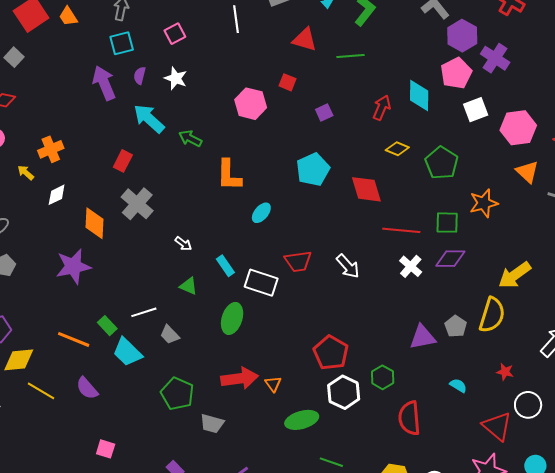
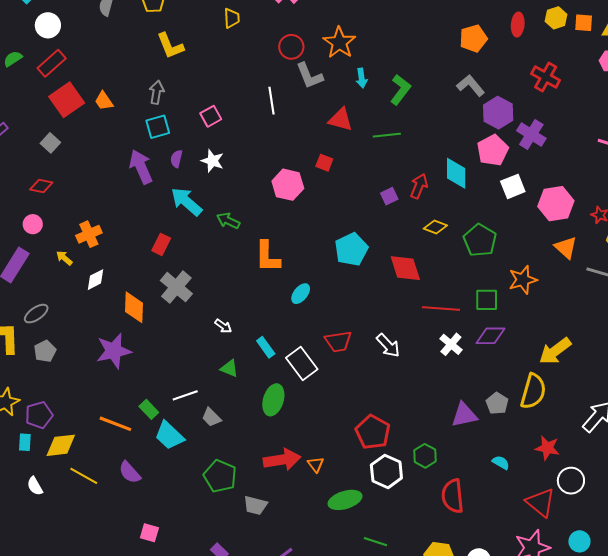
purple square: (324, 113) -> (389, 196), moved
white rectangle: (261, 283) -> (302, 363), turned 36
red star: (505, 372) -> (547, 448), size x1.4

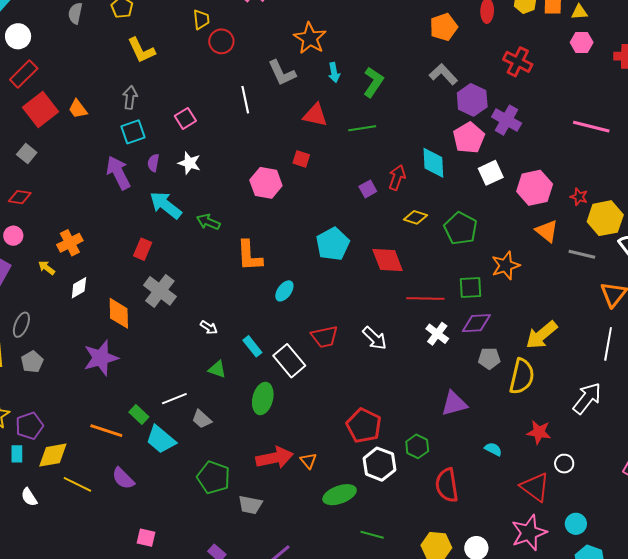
red circle: (291, 47) -> (221, 41), moved
gray ellipse: (36, 314) -> (21, 325), turned -30
gray pentagon: (497, 403) -> (489, 358), moved, turned -30
white circle: (571, 481) -> (564, 464), size x0.7

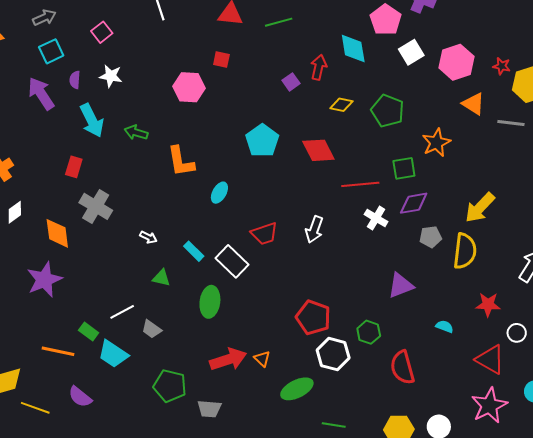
gray arrow: (130, 97) -> (44, 18), turned 65
cyan arrow: (166, 205) -> (92, 120), turned -148
white arrow: (375, 338) -> (314, 229), turned 72

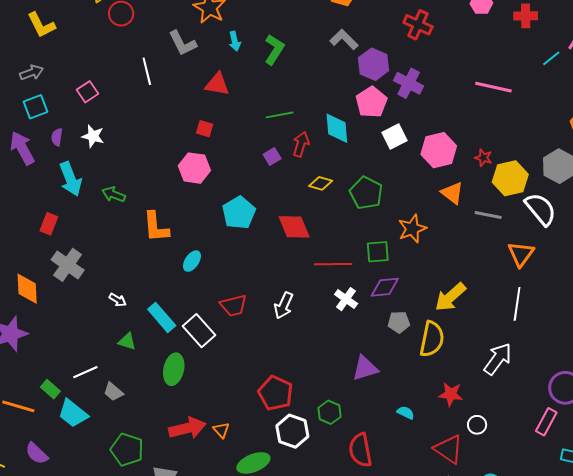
green line: (279, 22) -> (280, 115), moved
pink hexagon: (189, 87) -> (194, 168), moved
cyan rectangle: (194, 251) -> (162, 317), size x1.4

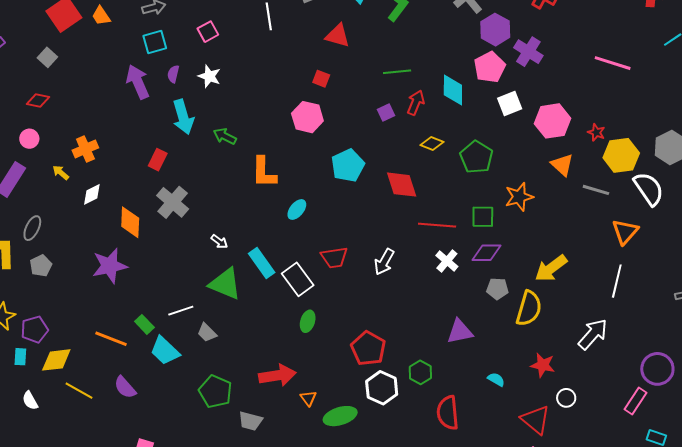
green triangle: (127, 341) -> (225, 284), size x1.8
green ellipse: (174, 369) -> (308, 321), moved, size x0.7
orange triangle: (221, 430) -> (308, 398), moved

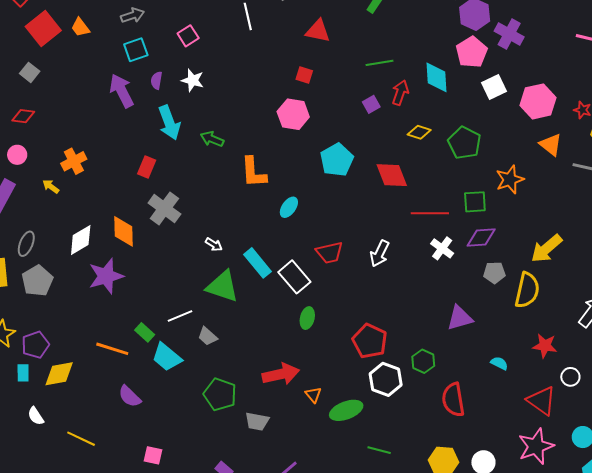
white diamond: (92, 194) -> (81, 240), moved, size x1.4
gray pentagon: (41, 266) -> (37, 281), size x1.4
yellow line: (79, 391) -> (81, 439), moved

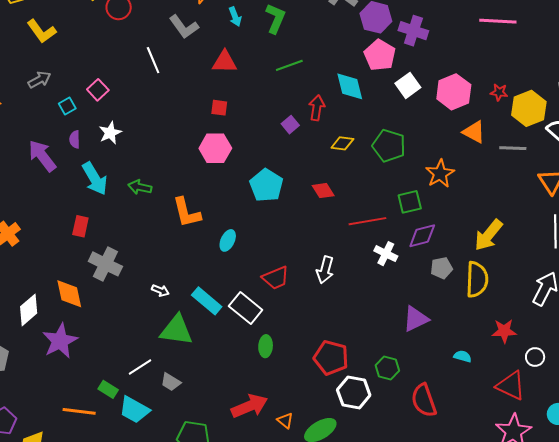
cyan square: (136, 50) -> (67, 106), moved, size x0.7
green line: (380, 63) -> (289, 65), moved
white star: (193, 80) -> (110, 133), turned -30
red diamond: (392, 175) -> (323, 191), size x0.7

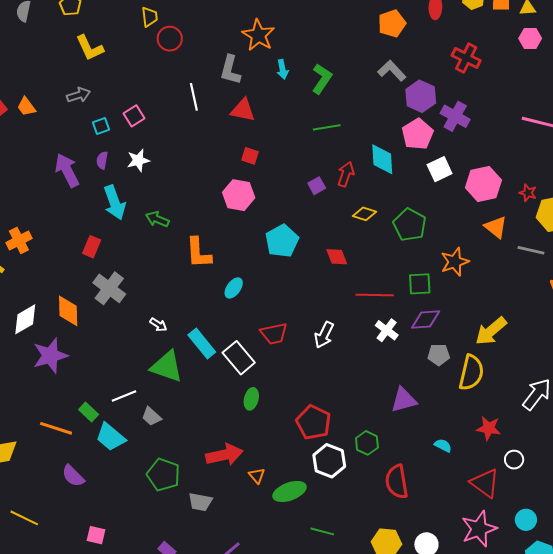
gray L-shape: (184, 27) -> (230, 70), turned 40
red triangle: (225, 62) -> (243, 110), moved

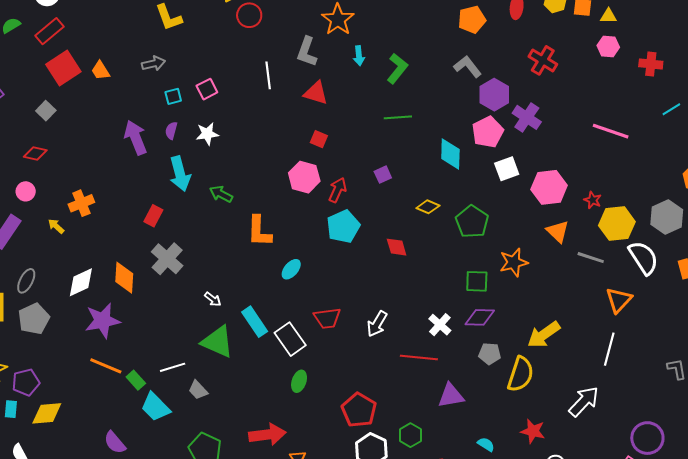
red arrow: (346, 174) -> (337, 190), moved
red line: (375, 295) -> (419, 358), moved
orange line: (56, 428) -> (106, 366), moved

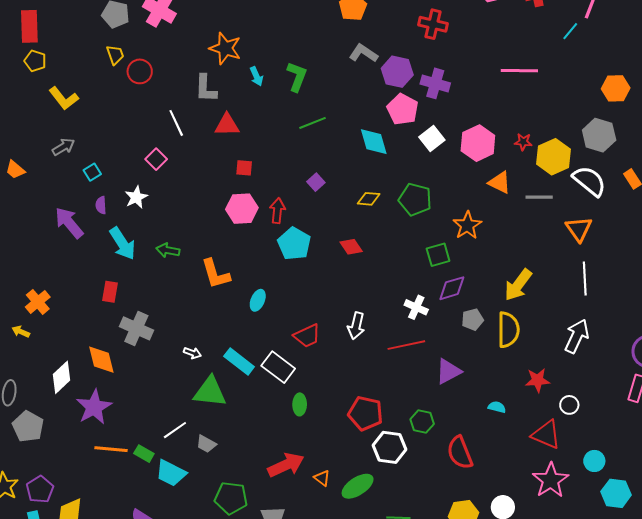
pink square: (207, 89) -> (156, 159), moved

